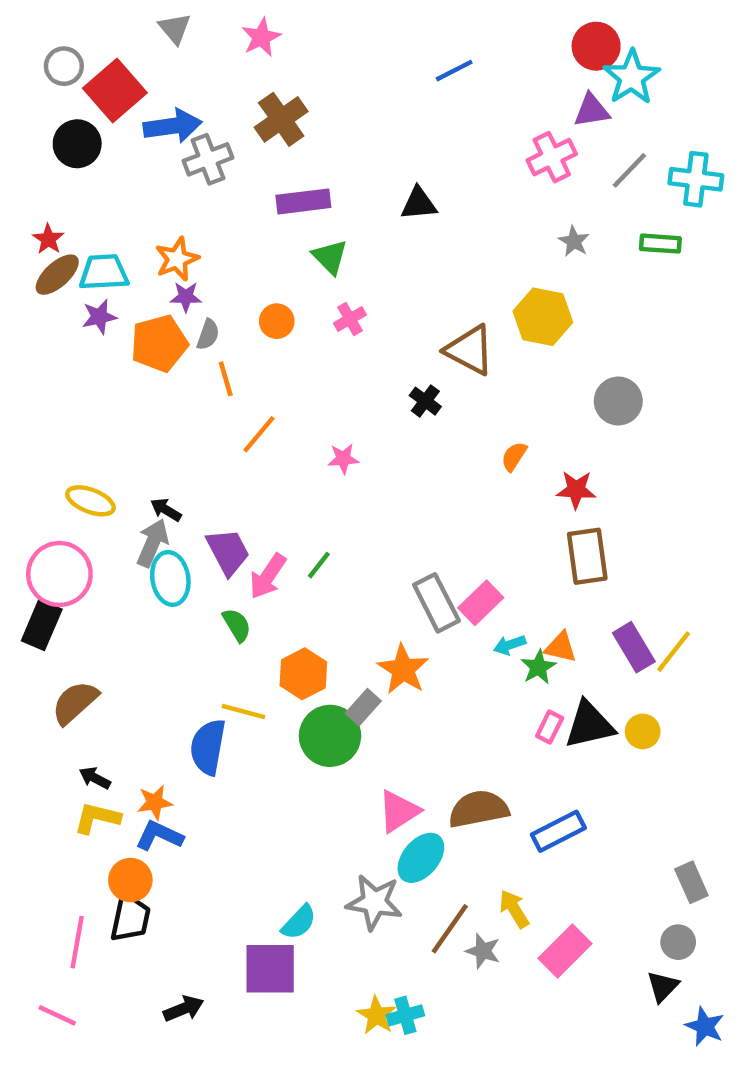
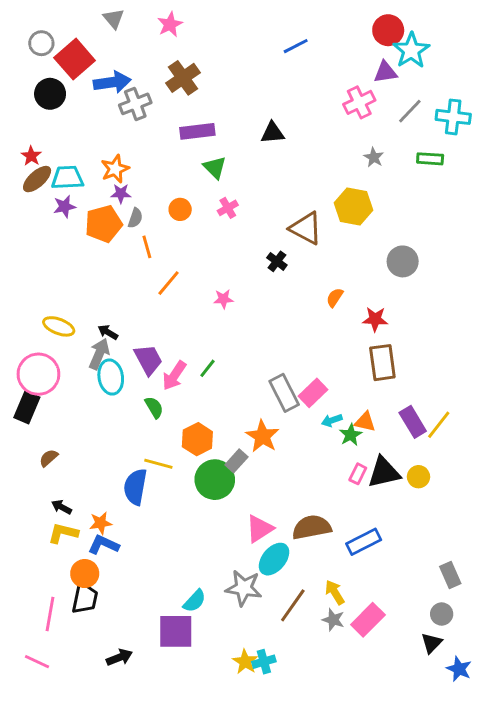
brown semicircle: (75, 703) -> (49, 458), size x0.6
gray star: (483, 951) -> (333, 620), moved

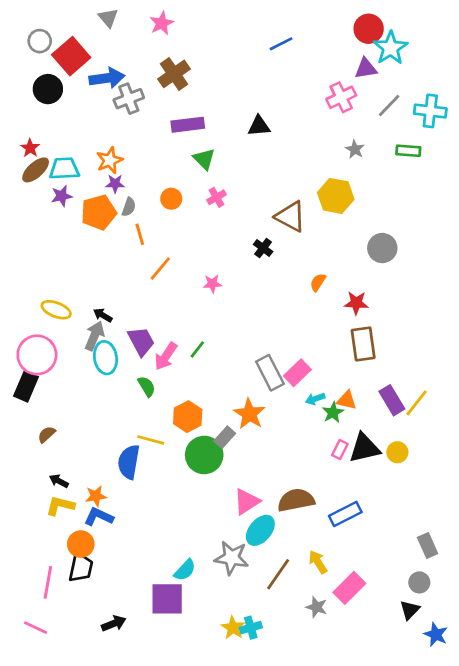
gray star: (333, 620) -> (317, 607), moved

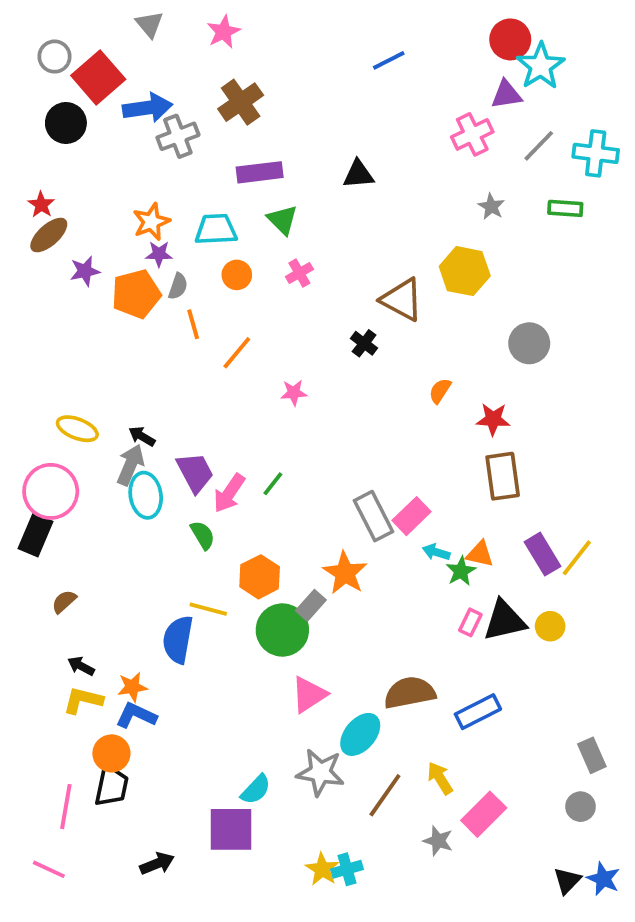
cyan trapezoid: (64, 169) -> (216, 229), moved
orange line: (160, 269) -> (237, 353), moved
cyan arrow: (315, 399) -> (436, 552), turned 36
pink triangle: (247, 502) -> (309, 695), moved
black triangle: (410, 610) -> (567, 881), moved

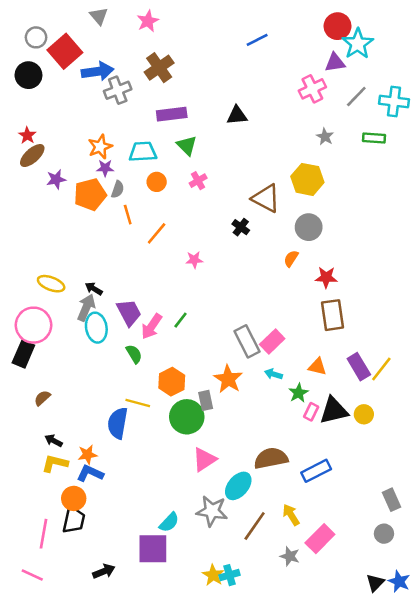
black circle: (66, 123) -> (28, 75), moved
gray circle: (529, 343) -> (309, 227), moved
cyan arrow: (436, 552) -> (273, 374), moved
green star: (461, 571) -> (299, 393), moved
gray rectangle: (311, 605) -> (206, 400), turned -54

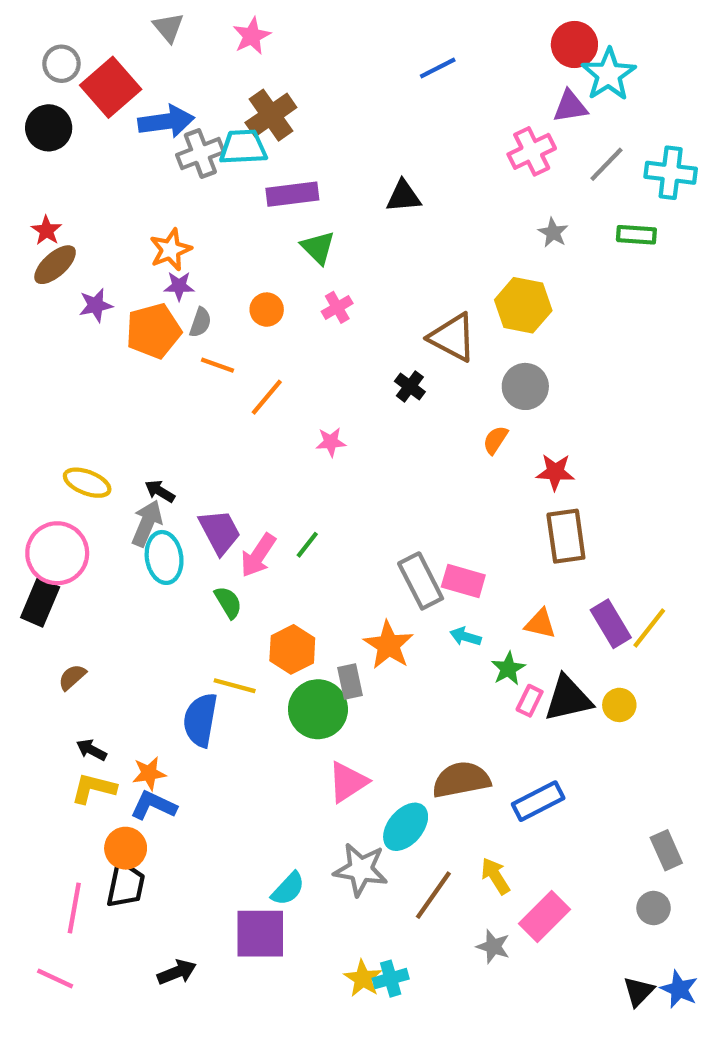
cyan trapezoid: (143, 152) -> (243, 147), moved
orange line: (128, 215) -> (218, 365), turned -54
pink rectangle: (272, 341) -> (463, 581), turned 60

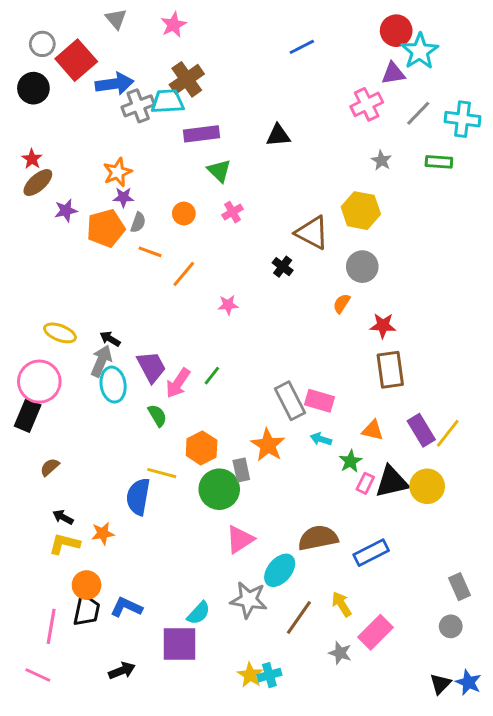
yellow circle: (619, 705) -> (427, 486), size x1.5
blue L-shape: (153, 805) -> (126, 607), moved

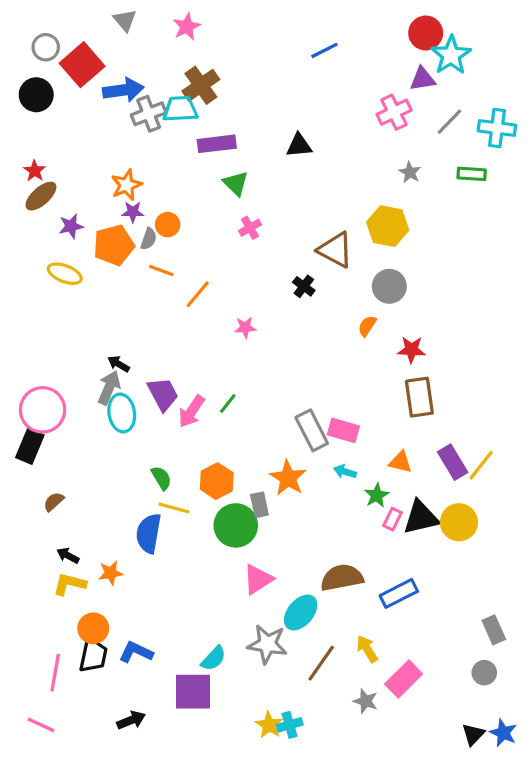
orange circle: (184, 213) -> (168, 225), moved
yellow ellipse: (60, 333) -> (65, 274), moved
green semicircle: (157, 416) -> (161, 478), moved

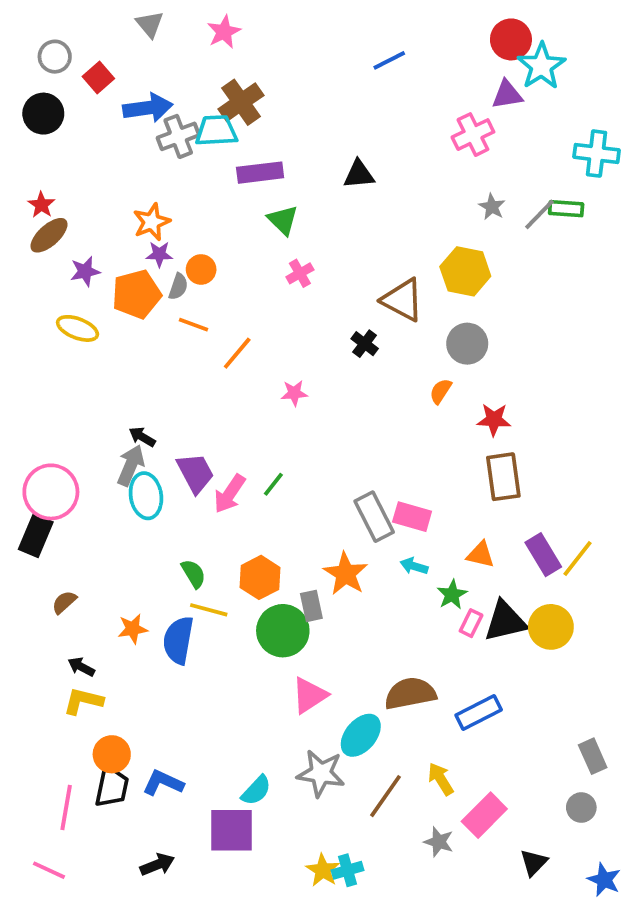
red square: (82, 65) -> (98, 77), size x0.6
gray line: (449, 122) -> (539, 214), moved
orange star: (111, 573) -> (133, 629), moved
black triangle: (473, 734) -> (534, 863), moved

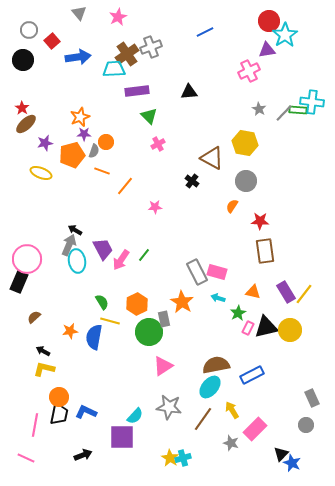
gray cross: (178, 136) -> (151, 47), moved
cyan cross: (597, 154) -> (312, 102), moved
cyan ellipse: (361, 735) -> (210, 387), moved
blue star: (604, 880) -> (292, 463), moved

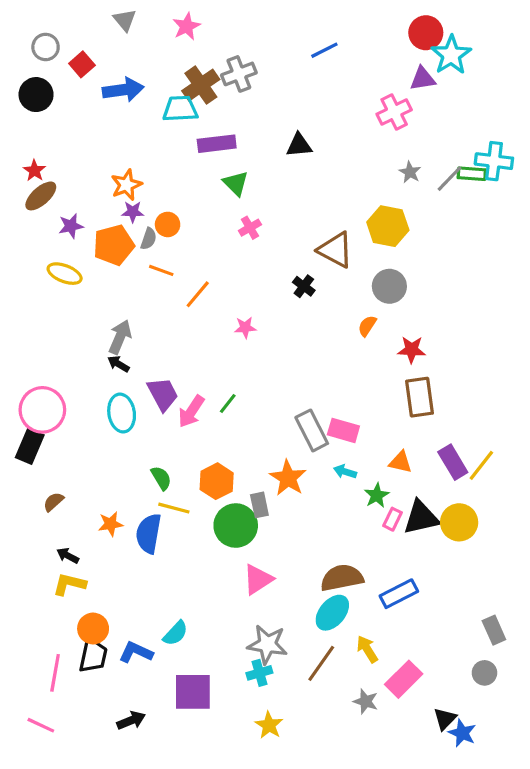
gray arrow: (69, 245) -> (120, 337), moved
cyan semicircle: (135, 416) -> (175, 633), moved
cyan cross: (183, 458) -> (259, 673), moved

